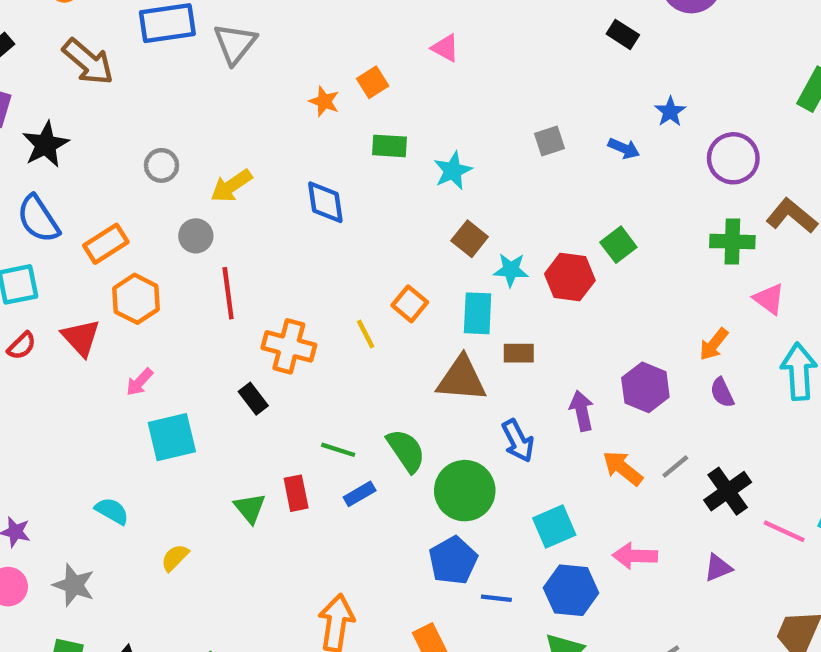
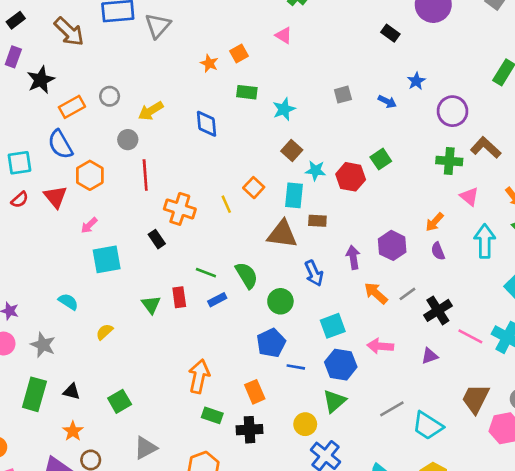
blue semicircle: (38, 219) -> (60, 144), moved
orange rectangle: (106, 244) -> (72, 107), moved
green circle: (465, 491) -> (280, 301), size x0.7

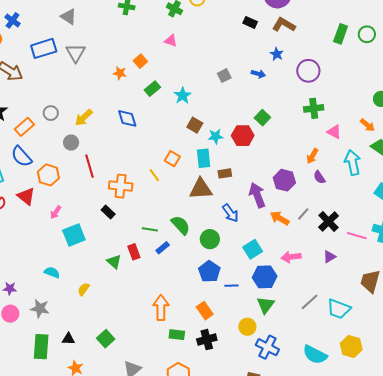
green rectangle: (247, 92) -> (152, 89), turned -35
brown L-shape: (486, 148) -> (284, 25), moved
purple arrow: (353, 257) -> (257, 195), size x1.4

